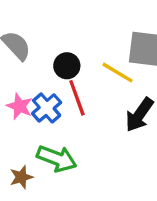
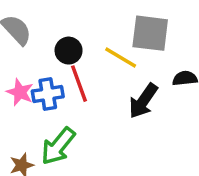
blue cross: (47, 108) -> (48, 94), turned 32
green arrow: (57, 159) -> (58, 146), turned 108

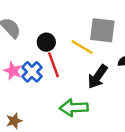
blue cross: (48, 94) -> (32, 72), turned -36
green arrow: (58, 146) -> (74, 108), moved, turned 48

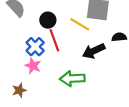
pink star: (13, 71) -> (33, 66), moved
black arrow: (98, 77) -> (94, 51), turned 30

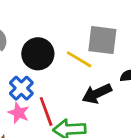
black circle: (48, 20) -> (38, 54), size x1.5
red line: (54, 40) -> (46, 111), moved

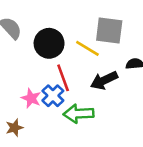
blue cross: (21, 88) -> (53, 96), moved
red line: (46, 111) -> (63, 78), moved

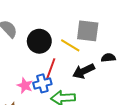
red line: (63, 78) -> (51, 69), turned 40
blue cross: (53, 96) -> (42, 83), turned 30

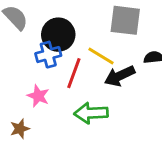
yellow line: (70, 45) -> (101, 56), moved
blue cross: (42, 83) -> (48, 55), moved

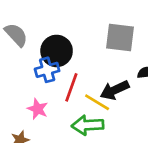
yellow line: (101, 56) -> (97, 102), moved

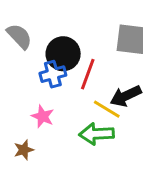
red line: (71, 87) -> (88, 74), moved

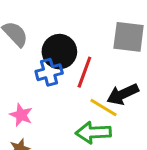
pink star: (43, 116) -> (21, 115), moved

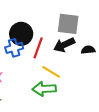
black arrow: (123, 94) -> (64, 45), moved

